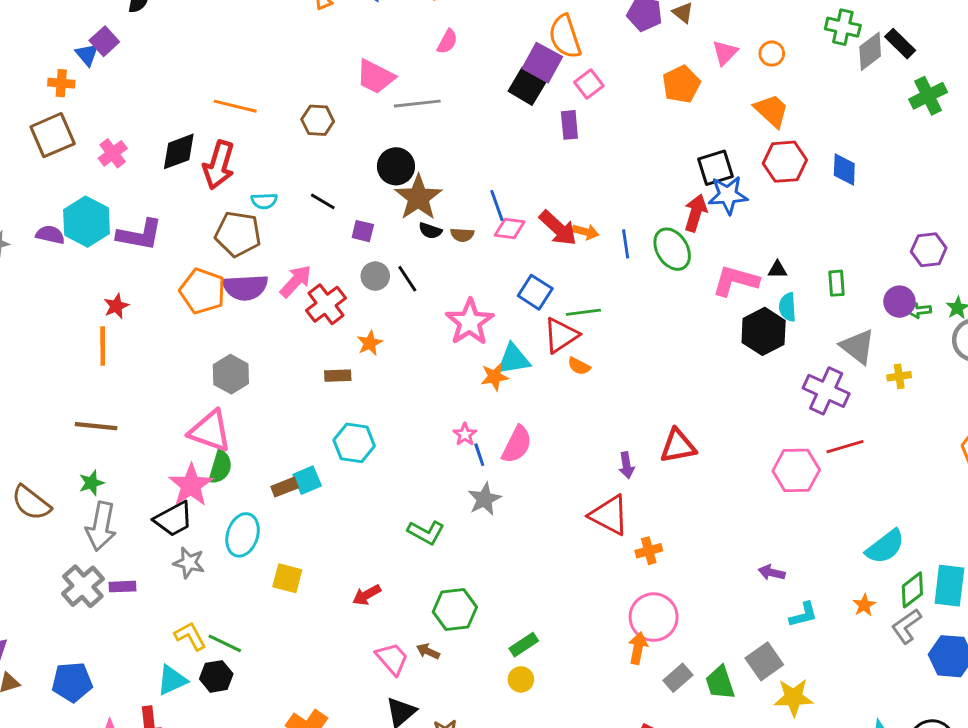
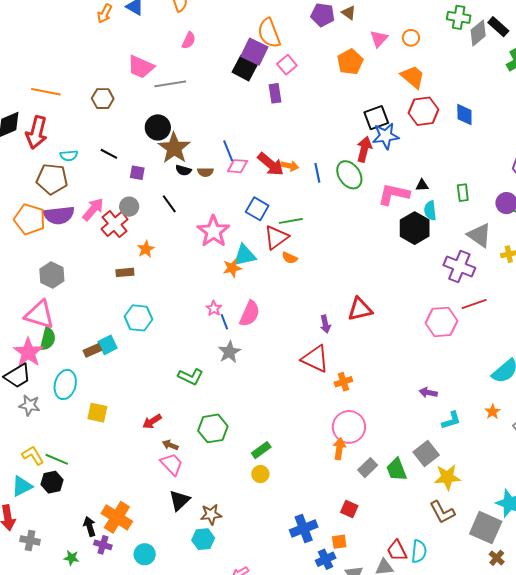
gray circle: (375, 276) -> (129, 207), moved
brown arrow: (428, 651) -> (170, 445), moved

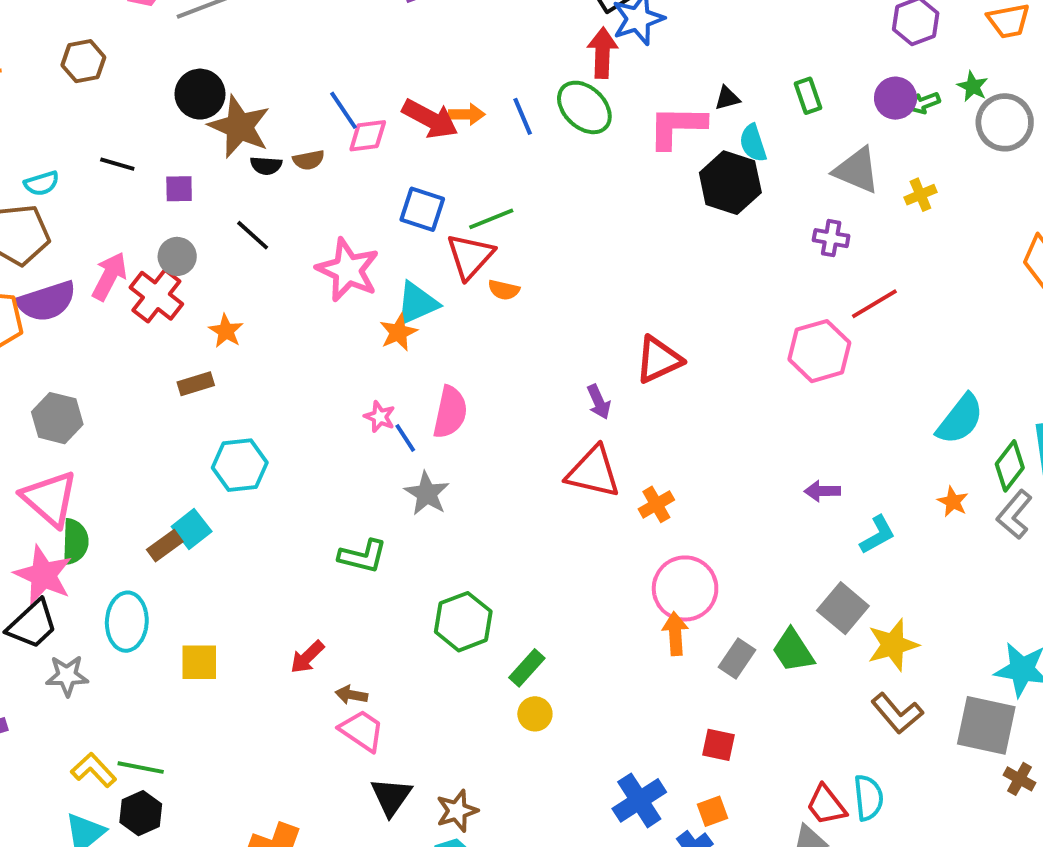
purple cross: (459, 267) -> (831, 238), size x0.6
pink triangle: (40, 315) -> (50, 499), turned 36
green hexagon: (213, 428) -> (463, 622), moved

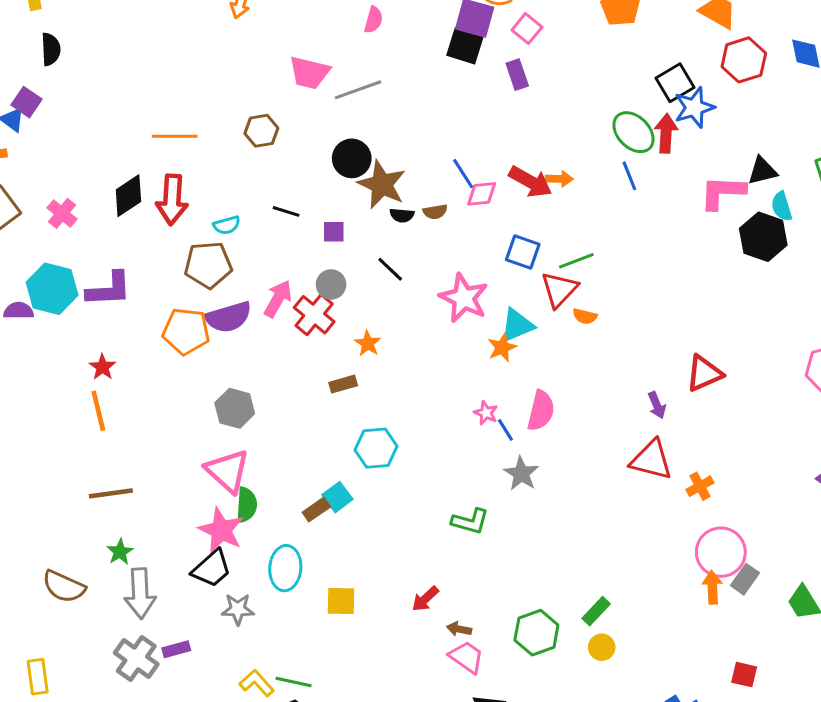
black triangle: (727, 98) -> (762, 171), size x1.5
green ellipse: (584, 107) -> (633, 132), moved
blue line: (523, 116) -> (629, 176), moved
green hexagon: (463, 622) -> (536, 633), moved
gray rectangle: (737, 658) -> (745, 579), moved

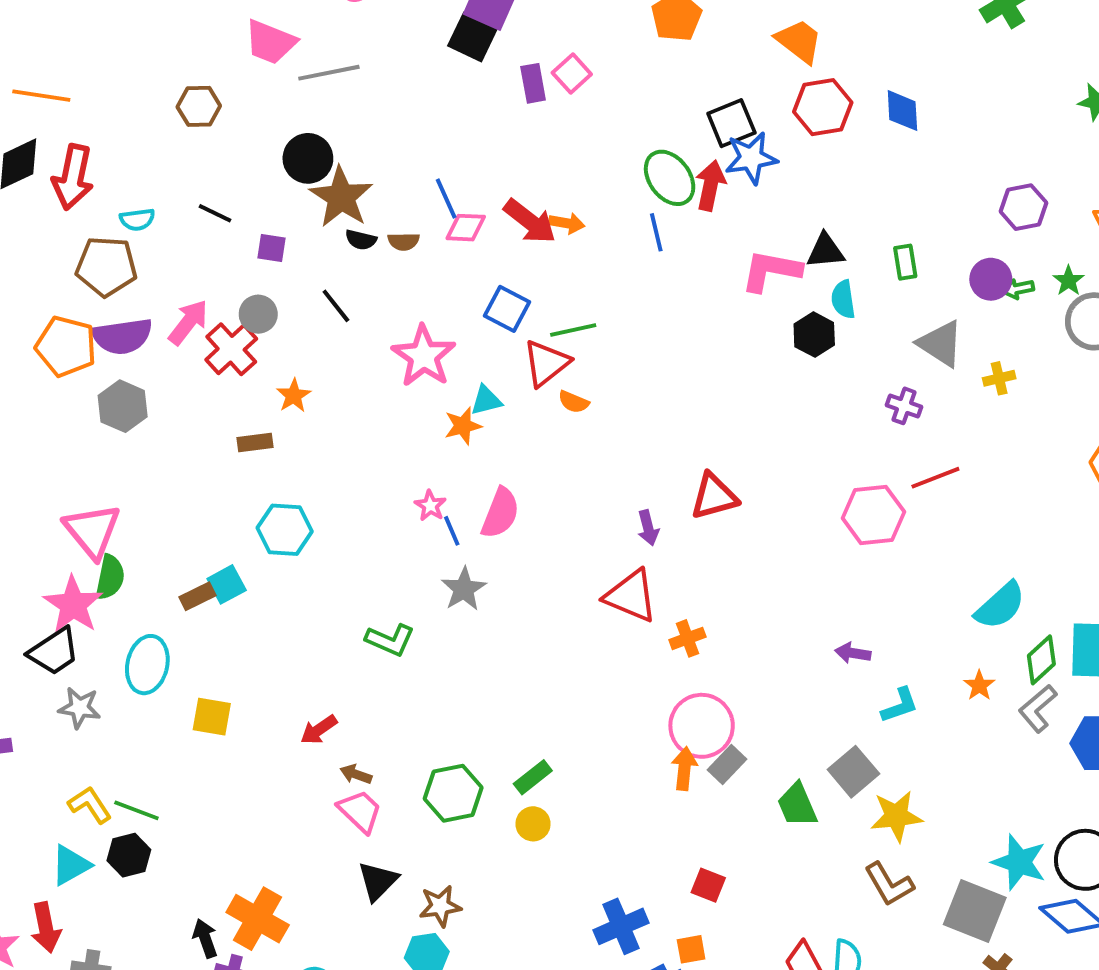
pink square: (527, 29) -> (572, 73), moved
orange line: (175, 136) -> (41, 96), moved
black hexagon: (763, 237) -> (814, 335), size x0.7
cyan triangle: (517, 325) -> (486, 400), size x0.7
gray hexagon: (235, 408) -> (123, 406), moved

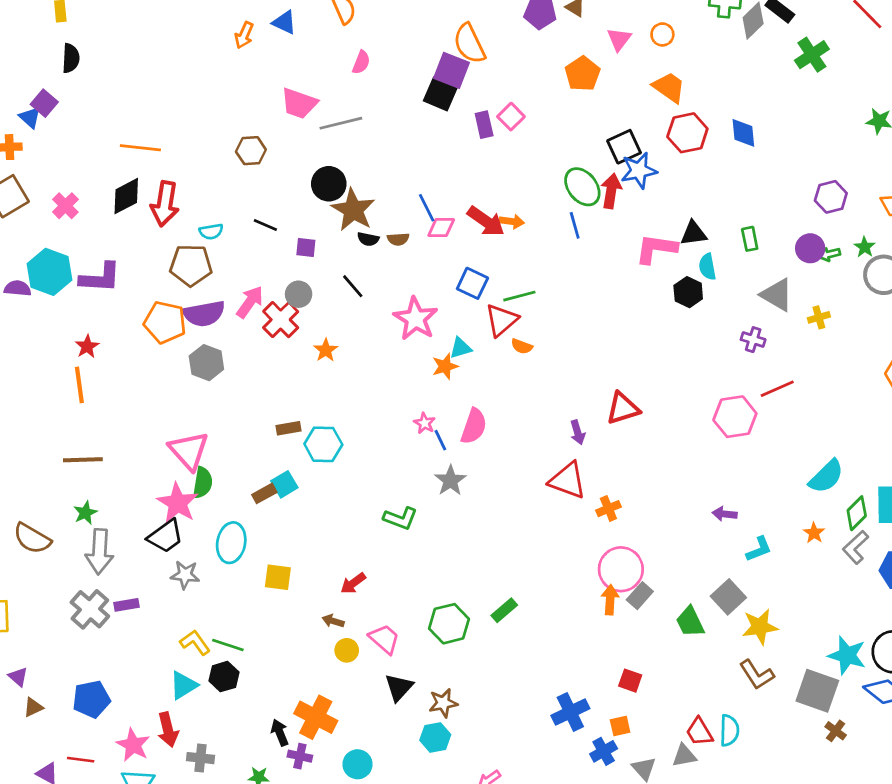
brown rectangle: (255, 442) -> (289, 428), moved
brown arrow: (356, 774) -> (333, 621), moved
yellow circle: (533, 824) -> (347, 650), moved

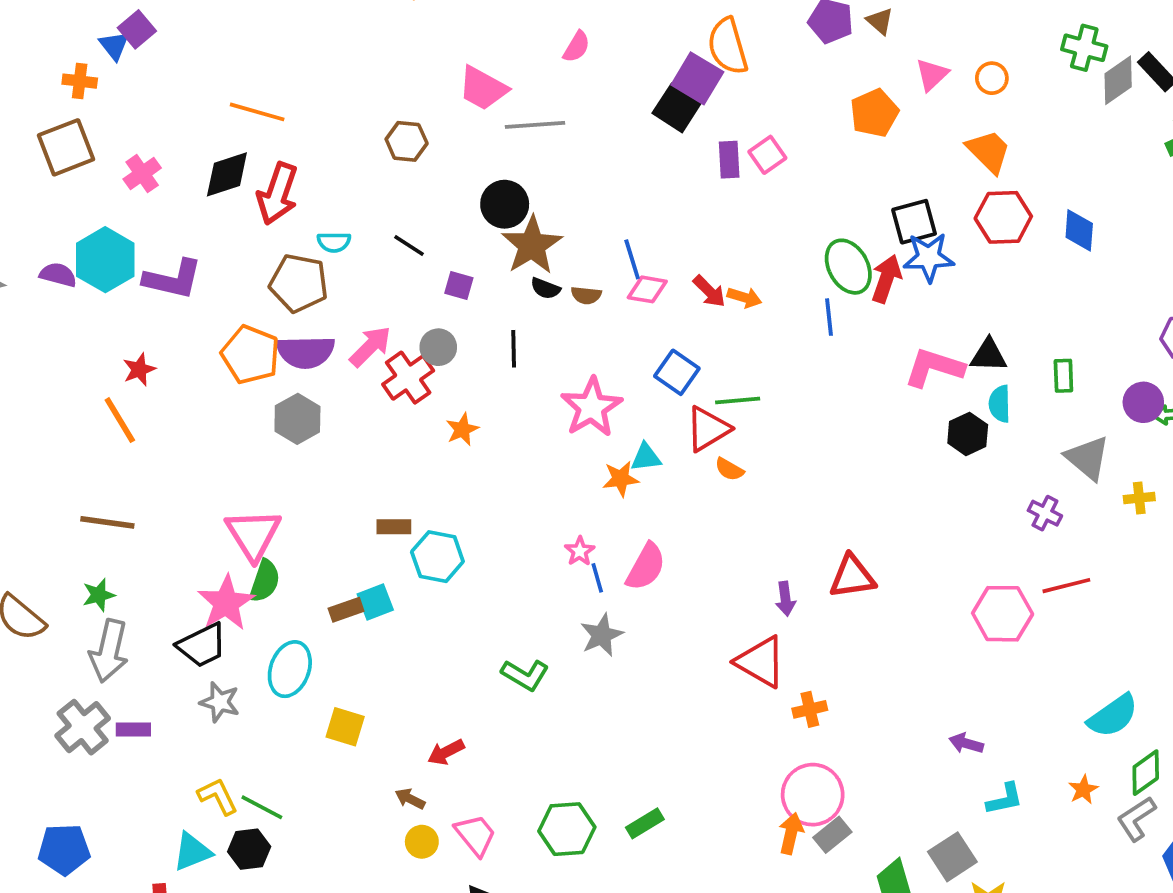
red arrow: (486, 221) -> (709, 291), size x0.7
black line: (353, 286) -> (514, 349), turned 30
orange line: (79, 385) -> (120, 420), turned -33

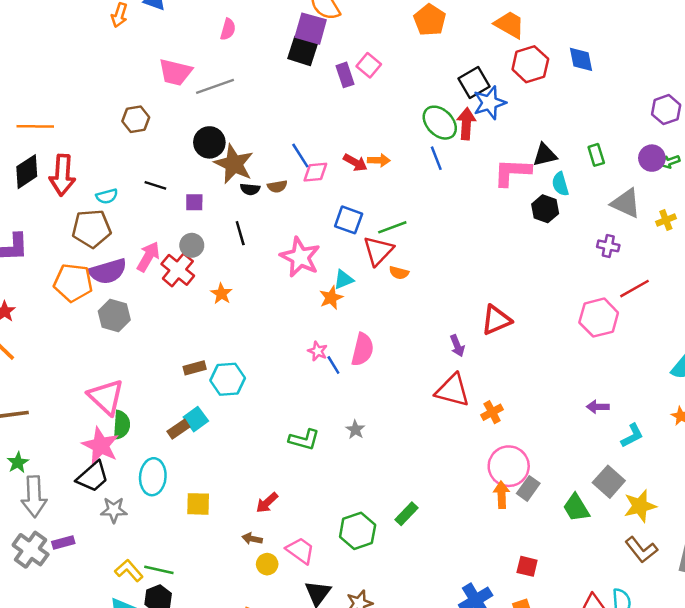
gray star: (602, 635) -> (355, 430), moved, size x0.7

